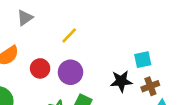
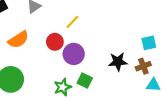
cyan square: (143, 60) -> (149, 43), moved
red circle: (40, 68) -> (55, 42), moved

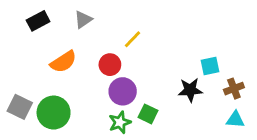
cyan square: (149, 43) -> (210, 66), moved
purple circle: (74, 54) -> (123, 91), moved
brown cross: (143, 66) -> (234, 89), moved

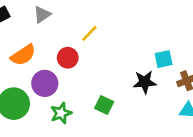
purple circle: (123, 91) -> (45, 83), moved
green star: (120, 122) -> (61, 113), moved

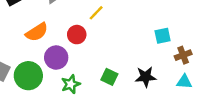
black star: (145, 82) -> (146, 77), moved

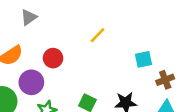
yellow line: (96, 13) -> (98, 35), moved

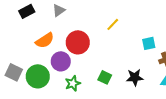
red circle: (53, 58) -> (78, 42), size x1.5

